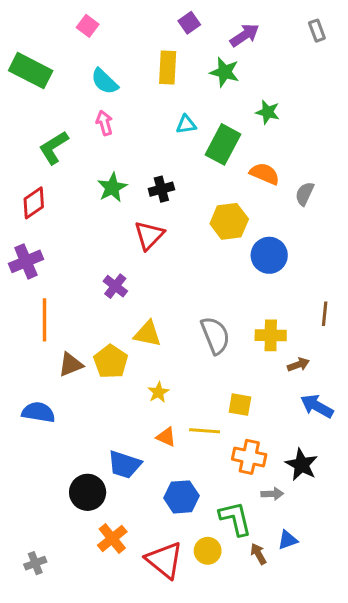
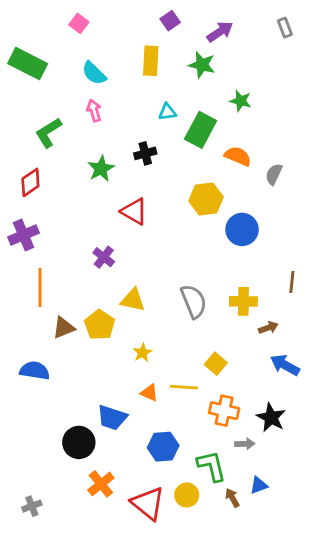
black cross: (161, 189) -> (145, 153), moved
red triangle: (149, 235) -> (134, 211), turned -44
yellow square: (240, 405) -> (216, 364), turned 30

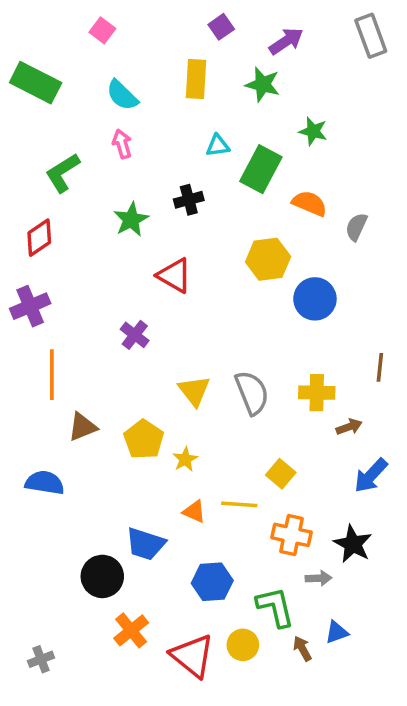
gray rectangle: (285, 28) -> (371, 36), size x1.6
yellow triangle: (133, 300) -> (194, 391), moved, turned 40
yellow pentagon: (100, 325) -> (144, 439), moved
blue arrow: (285, 365) -> (371, 475), turned -76

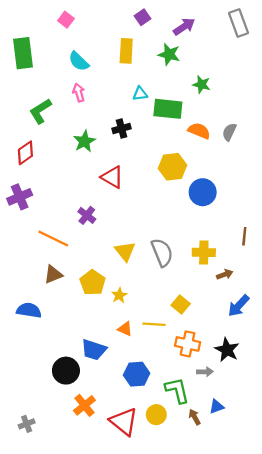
green rectangle: (36, 83) -> (23, 53), turned 56
green rectangle: (261, 169) -> (168, 109), turned 68
gray semicircle: (356, 227) -> (229, 132), moved
orange line: (52, 375) -> (53, 239), moved, turned -64

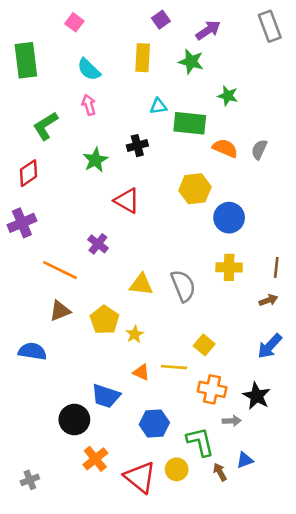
yellow triangle: (125, 251) -> (141, 284), turned -45
yellow cross: (204, 252) -> (229, 267), moved
brown arrow: (225, 274) -> (268, 300), moved

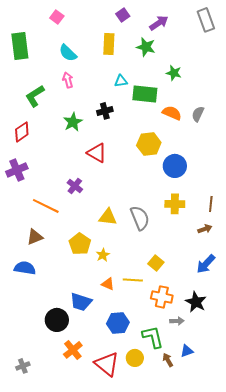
brown triangle: (60, 311) -> (35, 237), moved

